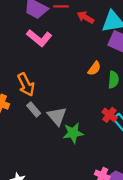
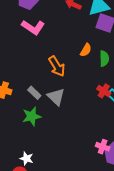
orange arrow: (26, 85) -> (57, 66), moved
green star: (73, 133) -> (32, 116), moved

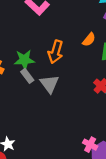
orange arrow: (57, 66) -> (56, 52), turned 40
green star: (32, 116) -> (24, 60), moved

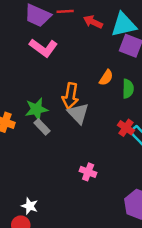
gray triangle: (50, 84) -> (78, 113), moved
pink cross: (90, 145) -> (88, 172), moved

